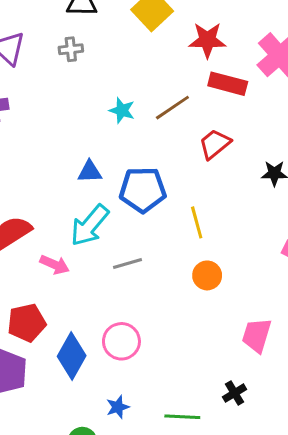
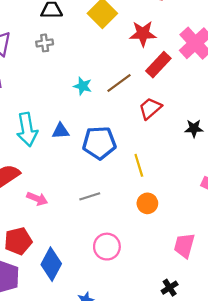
red rectangle: (228, 84) -> (158, 65), turned -60
cyan arrow: (90, 225) -> (27, 129), moved, turned -48
pink circle: (121, 341) -> (107, 247), moved

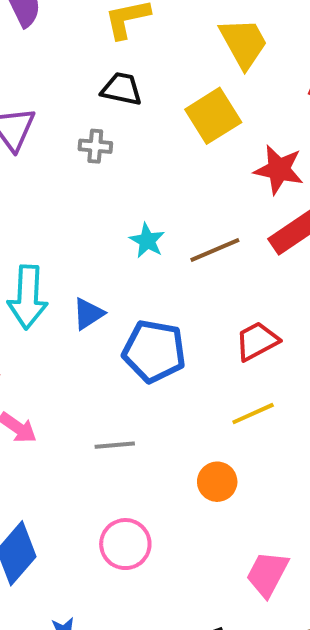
red trapezoid: (150, 108) -> (257, 341), moved
blue triangle: (61, 131) -> (88, 314), turned -42
yellow line: (139, 165) -> (253, 414), moved, turned 70

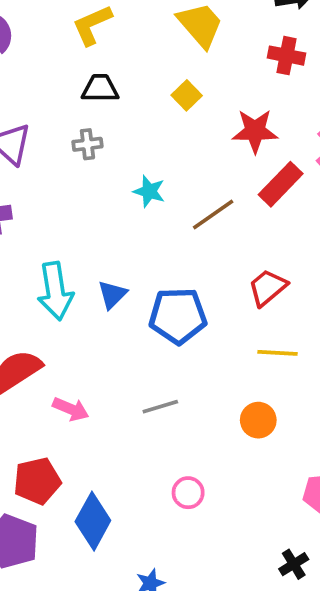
yellow square: (213, 116) -> (187, 95), size x0.6
cyan star: (147, 241) -> (149, 191), moved
yellow line: (253, 414) -> (277, 353), turned 39
pink circle: (125, 544) -> (188, 493), size x0.7

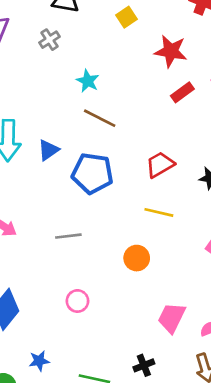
gray cross: (87, 144) -> (49, 40), turned -36
red rectangle: (281, 184) -> (182, 92), size x0.7
brown line: (213, 214) -> (100, 118), moved, turned 52

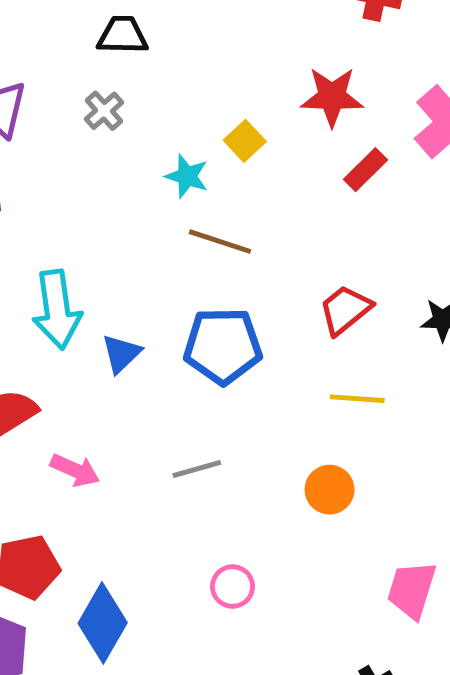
yellow square: (126, 17) -> (245, 141), moved
blue triangle: (48, 150) -> (121, 353), moved

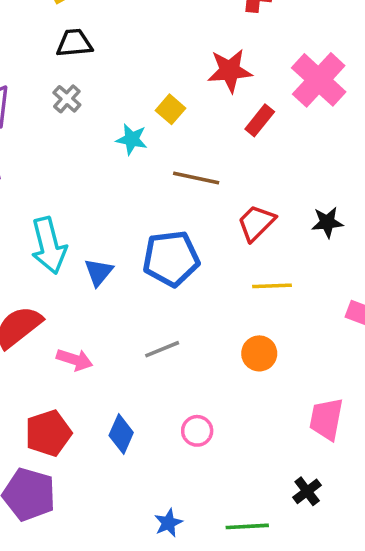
brown line: (220, 242) -> (196, 178), moved
blue diamond: (103, 623) -> (121, 434), moved, size x0.7

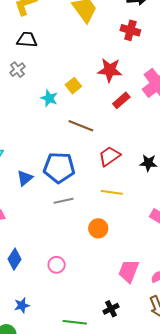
blue triangle: (99, 272) -> (25, 178), moved
gray line: (162, 349) -> (64, 201), moved
blue star: (168, 523) -> (22, 305), moved

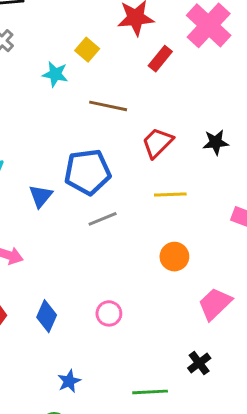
orange circle: (98, 228) -> (174, 257), moved
pink trapezoid: (129, 271) -> (215, 304), turned 35

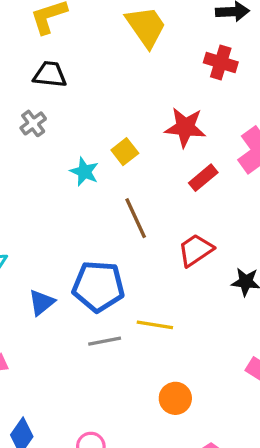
brown line: (108, 106) -> (136, 218), turned 42
red trapezoid: (157, 143) -> (196, 250), moved
yellow line: (170, 194) -> (155, 325), moved

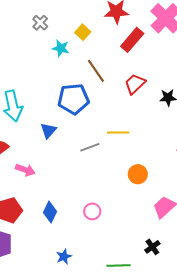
gray cross: (33, 123) -> (40, 23), moved
red rectangle: (203, 178) -> (132, 40), size x1.4
blue pentagon: (98, 286) -> (73, 99), moved

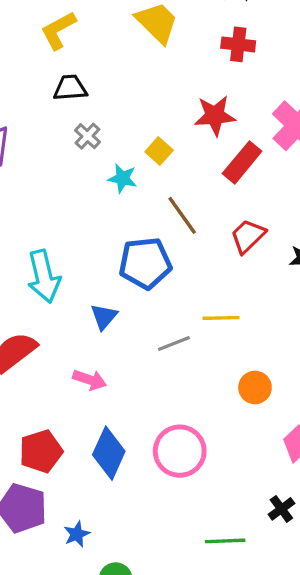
pink arrow: (25, 170) -> (90, 380), moved
pink circle: (92, 211) -> (180, 451), size x1.8
blue diamond: (50, 212) -> (109, 453), size x1.4
blue star: (64, 257) -> (77, 534), moved

